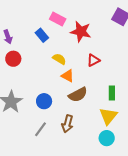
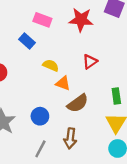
red star: (81, 32) -> (81, 20), moved

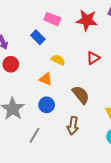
orange triangle: (63, 83) -> (46, 79), moved
brown semicircle: (78, 103) -> (81, 95), turned -96
gray line: (40, 149) -> (34, 135), moved

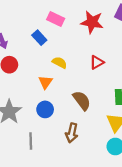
orange triangle: (46, 79) -> (46, 82), turned 40
gray line: (34, 135) -> (31, 141), turned -35

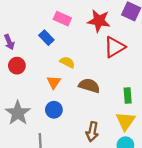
red triangle: (97, 62) -> (114, 47), moved, size x1.5
brown semicircle: (82, 101) -> (89, 86), moved, turned -35
brown arrow: (72, 133) -> (92, 132), moved

